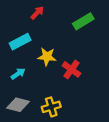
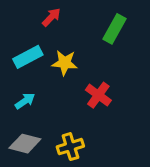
green rectangle: (83, 21) -> (115, 29), turned -30
yellow star: (47, 57) -> (65, 63), moved

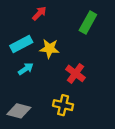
cyan arrow: (25, 101) -> (26, 69), moved
yellow cross: (70, 147) -> (63, 105), moved, turned 30

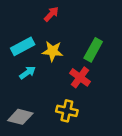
red arrow: (39, 13) -> (51, 14), moved
green rectangle: (88, 22) -> (93, 50), moved

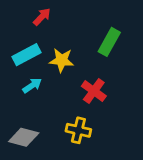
red arrow: (51, 14) -> (42, 17), moved
green rectangle: (93, 50) -> (109, 42), moved

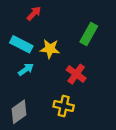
cyan rectangle: (27, 55) -> (21, 44), turned 55
gray diamond: (24, 137) -> (19, 112), turned -50

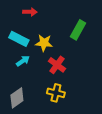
red arrow: (34, 13) -> (30, 12), turned 48
red cross: (76, 74) -> (57, 65), moved

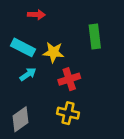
green rectangle: (78, 30) -> (95, 37), turned -36
red cross: (57, 65) -> (69, 79), turned 36

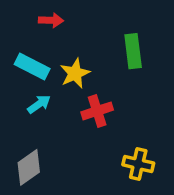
yellow star: (53, 52) -> (75, 73), turned -30
yellow cross: (68, 113) -> (138, 164), moved

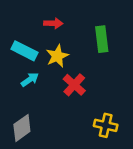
red arrow: (51, 20) -> (53, 23), moved
red cross: (97, 111) -> (74, 85), turned -30

